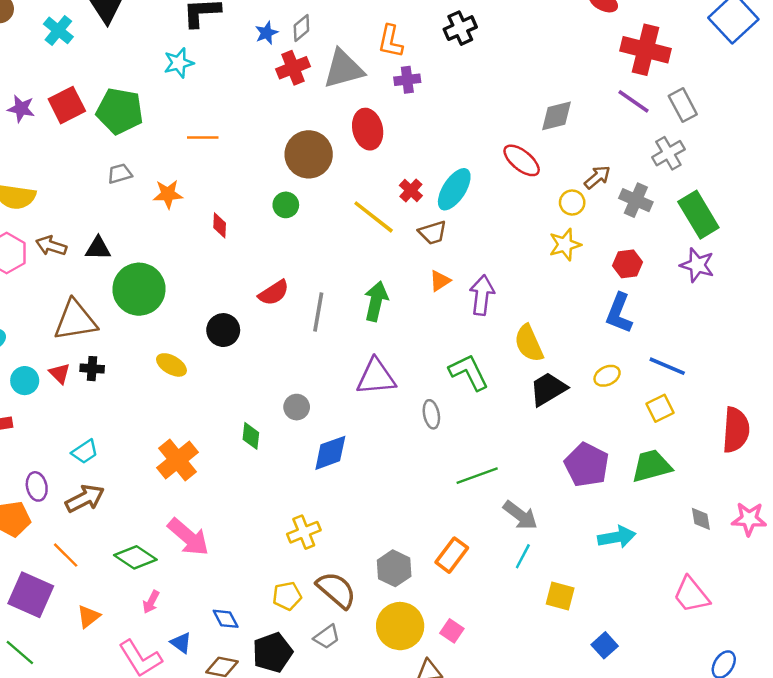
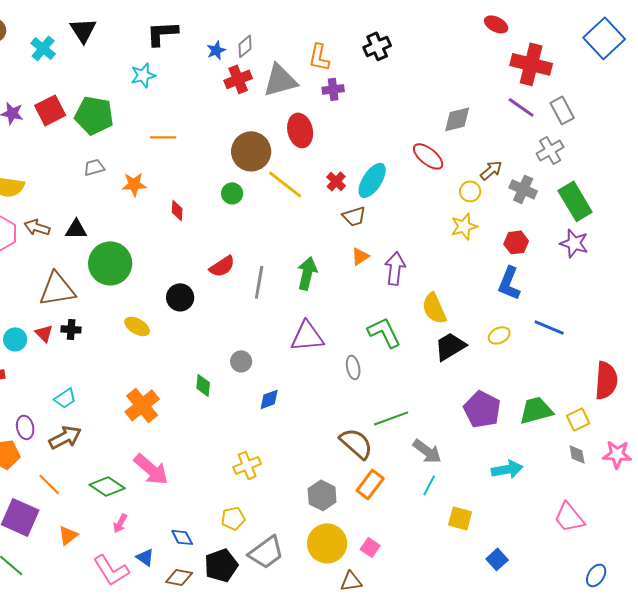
yellow line: (374, 217) -> (285, 184), moved
yellow square: (660, 408) -> (578, 419), moved
blue diamond: (330, 453) -> (269, 399), size x0.7
brown semicircle: (336, 590) -> (356, 443), moved
gray trapezoid: (327, 637) -> (266, 552), size x1.6

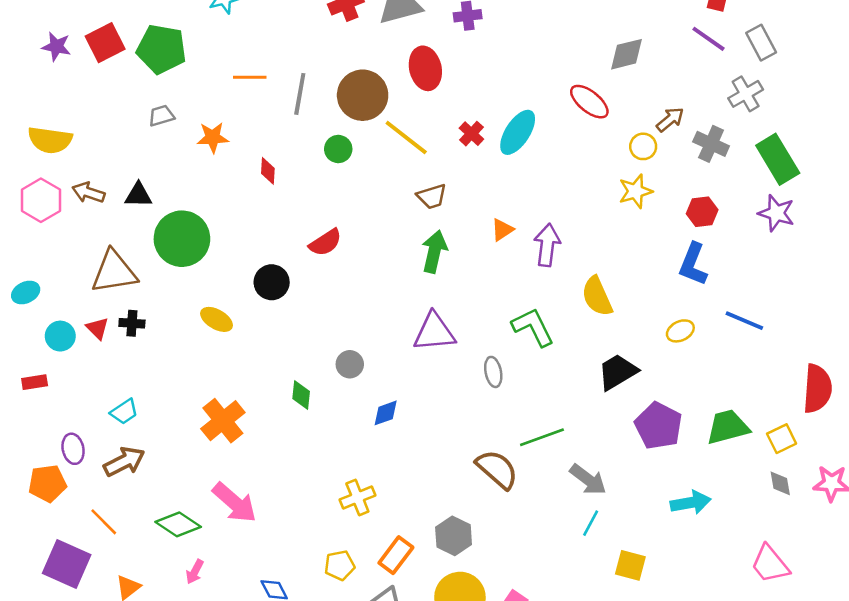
brown trapezoid: (354, 216) -> (432, 196), moved
gray line: (259, 282) -> (300, 94), moved
black trapezoid: (450, 346) -> (618, 372), moved
orange rectangle: (370, 484) -> (396, 555), moved

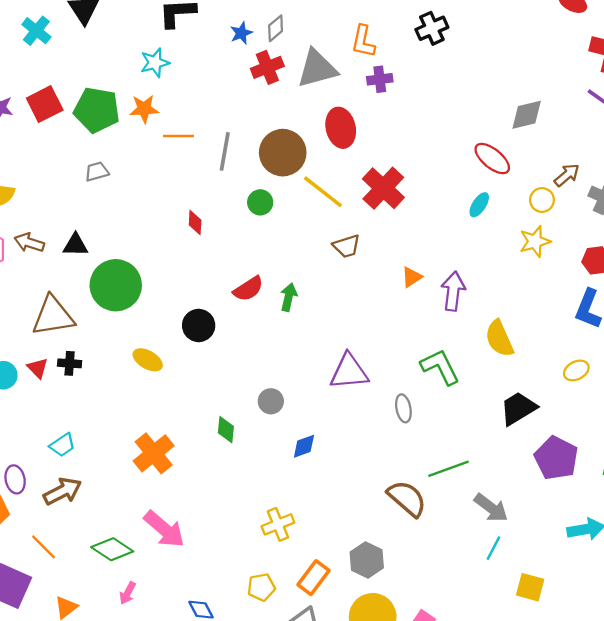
cyan ellipse: (518, 132) -> (479, 205), moved, size x0.6
red cross: (471, 134) -> (383, 188), size x1.8
orange star: (213, 137) -> (144, 109), moved
green arrow: (434, 251) -> (289, 297), moved, size x0.7

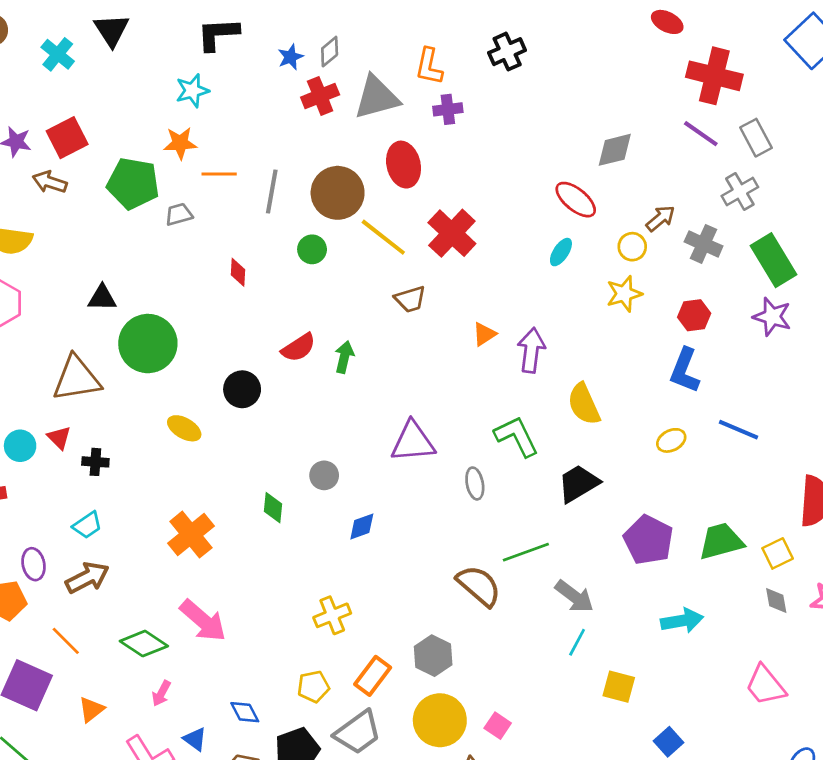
green pentagon: (97, 110) -> (133, 183), moved
gray trapezoid: (97, 172) -> (179, 214), moved
brown arrow: (29, 243) -> (50, 182), moved
black cross: (70, 363) -> (95, 462), moved
black trapezoid: (518, 408) -> (578, 483), moved

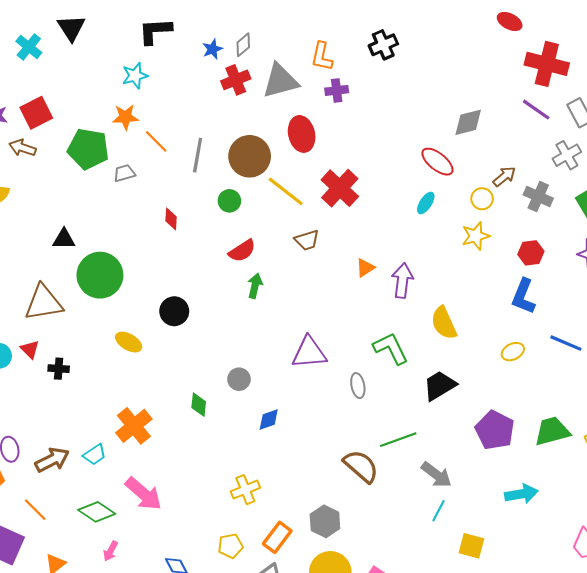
orange line: (219, 174) -> (156, 141), turned 45
red semicircle: (299, 348) -> (242, 251), moved
cyan trapezoid: (87, 525) -> (95, 455), moved

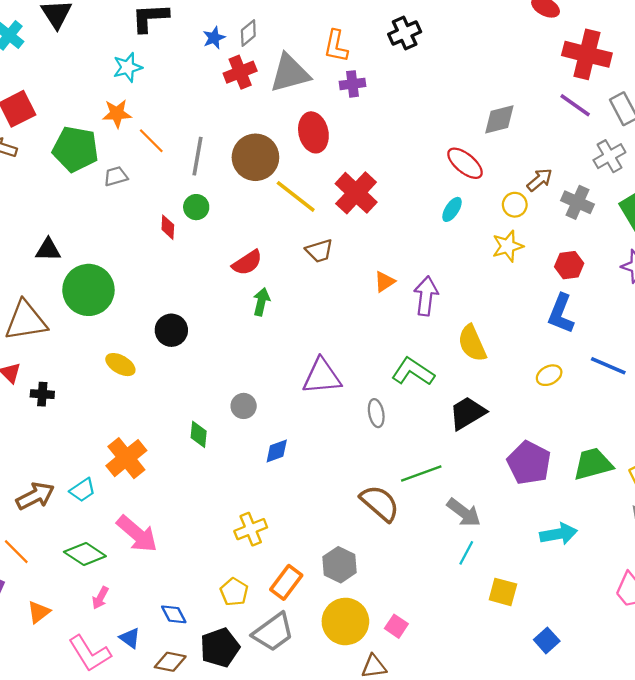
green circle: (229, 201) -> (196, 207), moved
green L-shape: (391, 348) -> (413, 372), turned -30
yellow pentagon: (230, 546) -> (234, 592), turned -30

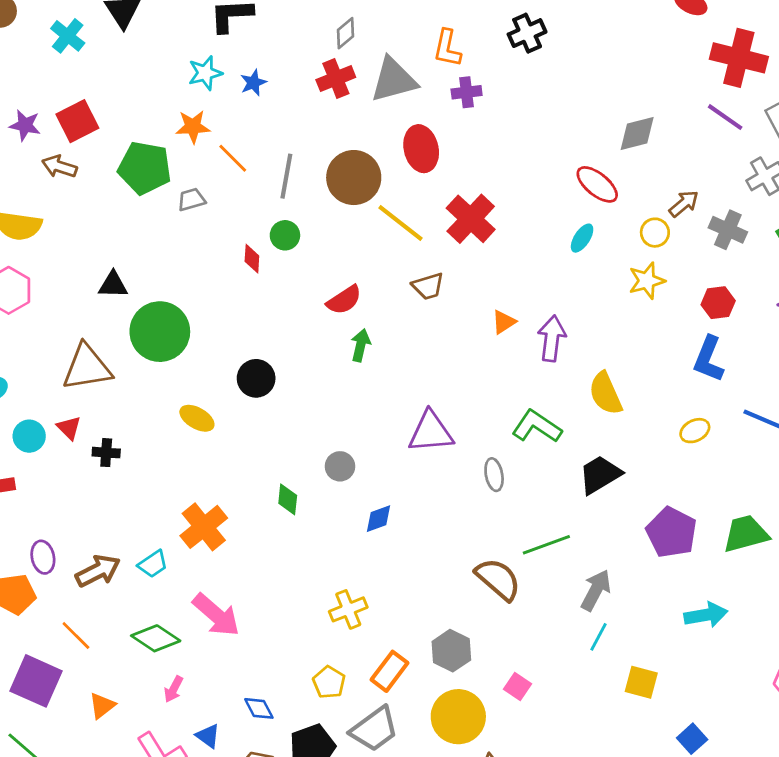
blue star: (214, 38) -> (253, 83), moved
gray arrow: (464, 513) -> (596, 590), turned -99
pink square: (396, 626) -> (517, 686), moved

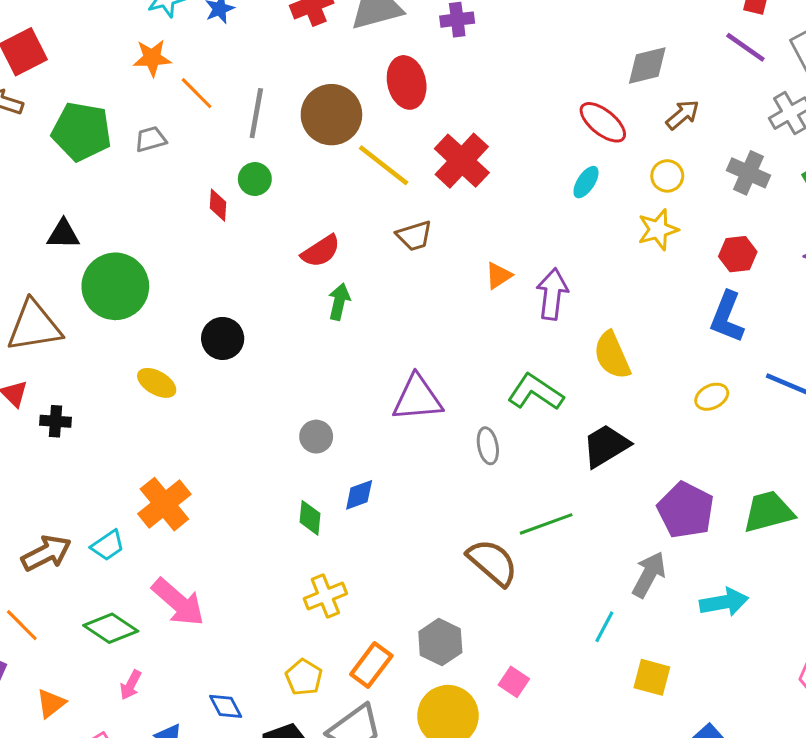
green pentagon: (145, 168) -> (82, 131), moved
brown arrow: (684, 204) -> (683, 115), moved
green diamond: (288, 499) -> (310, 518), moved
gray arrow: (596, 590) -> (649, 575), moved

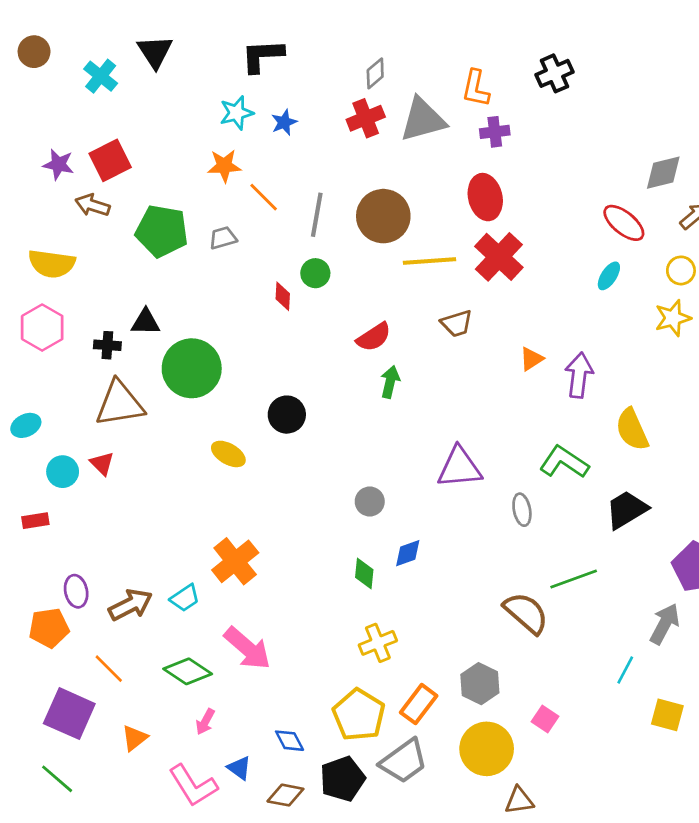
red ellipse: (407, 82) -> (485, 197), moved
yellow line: (384, 165) -> (430, 261), turned -42
black cross: (56, 421) -> (107, 345), moved
yellow pentagon: (304, 677) -> (359, 715), size x1.6

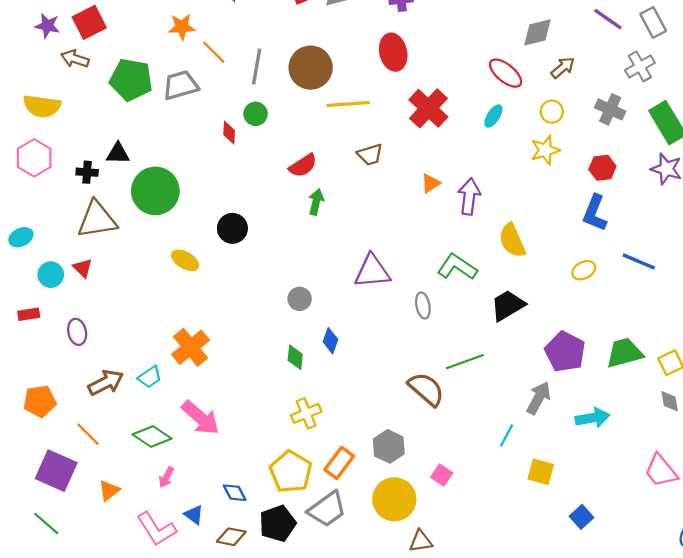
gray trapezoid: (223, 238) -> (181, 85), size x1.6
red cross: (499, 257) -> (428, 108), moved
blue diamond: (408, 553) -> (330, 341), turned -50
purple ellipse: (76, 591) -> (77, 332), moved

